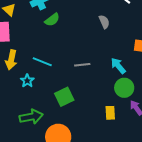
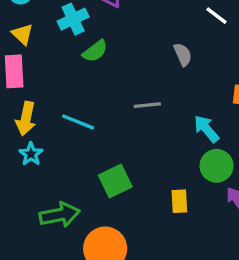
gray line: (82, 65) -> (147, 105), moved
cyan star: (27, 81) -> (31, 154), moved
yellow rectangle: (110, 113) -> (179, 201), moved

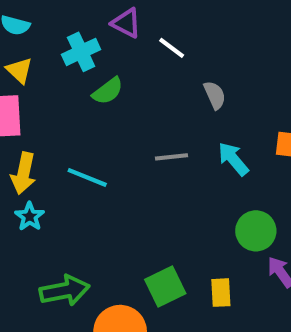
white line: (217, 16) -> (172, 48), moved
cyan arrow: (206, 129) -> (233, 159), moved
green square: (115, 181) -> (165, 286), moved
yellow rectangle: (179, 201) -> (221, 293), moved

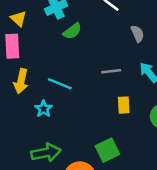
cyan star: (30, 216) -> (44, 109), moved
yellow rectangle: (221, 293) -> (124, 105), moved

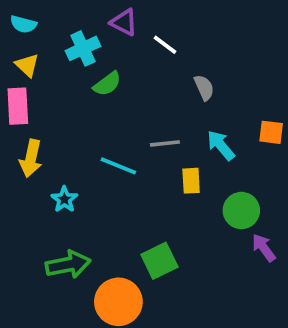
cyan line: (60, 84) -> (118, 166), moved
yellow rectangle: (124, 105) -> (191, 181), moved

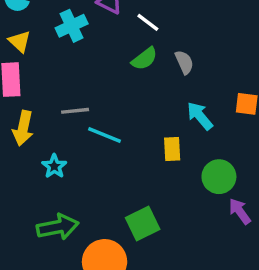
green semicircle: (107, 84) -> (144, 59), moved
gray line: (165, 143) -> (75, 111), moved

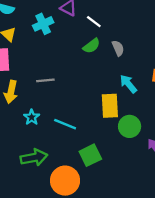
cyan line: (105, 135) -> (65, 124), moved
yellow rectangle: (172, 149) -> (110, 106), size x1.5
green circle: (219, 177) -> (130, 126), moved

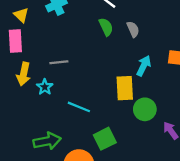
green semicircle: (92, 46) -> (106, 27), turned -78
cyan arrow: (128, 84) -> (144, 66), turned 66
cyan star: (32, 117) -> (45, 87), moved

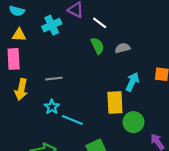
yellow triangle: (21, 15) -> (19, 35), turned -40
gray semicircle: (133, 29) -> (123, 48), turned -80
cyan star: (45, 87) -> (52, 107), moved

